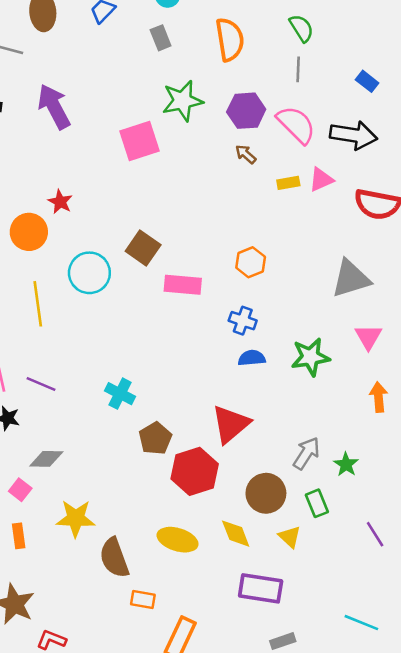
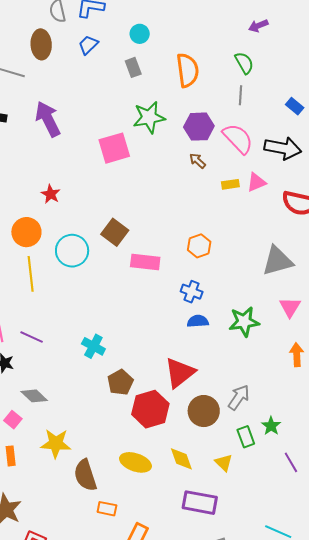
orange circle: (29, 232) -> (26, 232), moved
gray diamond: (46, 459) -> (34, 396), turned 40
green star: (346, 464) -> (271, 426), moved
brown circle: (266, 493) -> (204, 411), moved

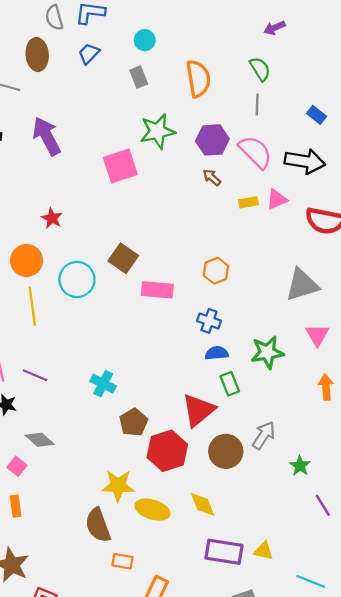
green rectangle: (246, 437) -> (230, 384), moved
yellow star: (56, 443) -> (118, 486), moved
yellow triangle: (224, 463) -> (264, 551), moved, turned -30

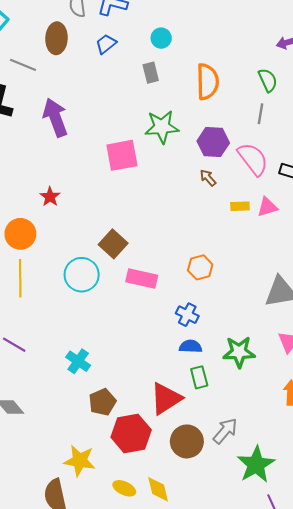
cyan circle: (77, 279) -> (82, 275), moved
green star: (300, 466) -> (256, 465), size x1.8
yellow ellipse: (152, 510) -> (124, 488), moved, size x0.7

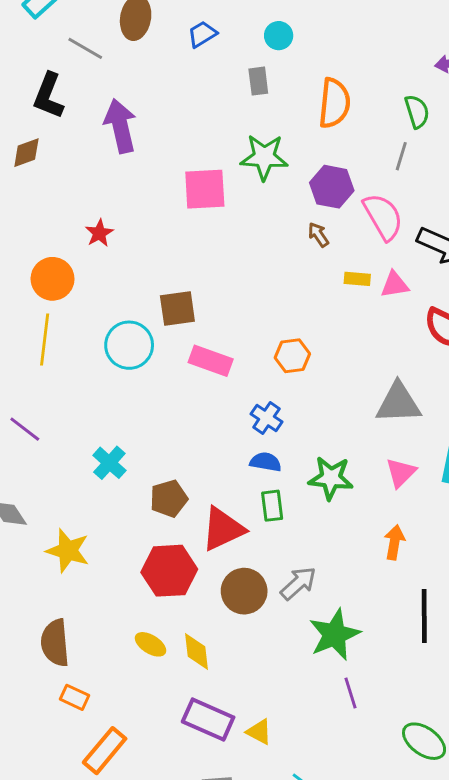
brown square: (113, 244) -> (177, 308), turned 32
brown pentagon: (102, 402) -> (169, 498), moved
yellow star: (80, 461) -> (68, 551), moved

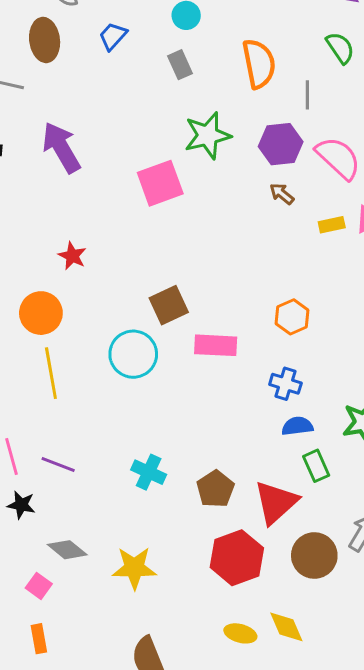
gray line: (401, 156) -> (307, 95), moved

